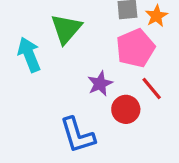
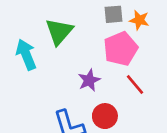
orange star: (156, 16) -> (139, 20), turned -30
red circle: (126, 109) -> (105, 116), moved

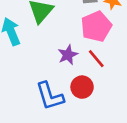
red line: (135, 85) -> (96, 59), moved

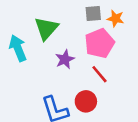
purple star: (68, 55) -> (65, 59), moved

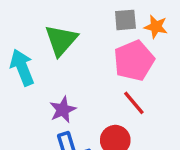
purple star: (65, 59) -> (63, 110), moved

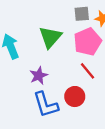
green triangle: (61, 40) -> (50, 37), moved

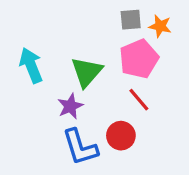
green triangle: (50, 37) -> (87, 72), moved

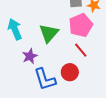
purple star: (70, 106) -> (30, 56), moved

